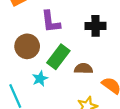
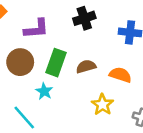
purple L-shape: (51, 22) -> (36, 29), turned -70

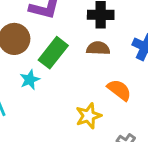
brown semicircle: (86, 66) -> (98, 48), moved

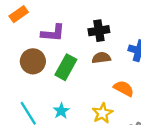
cyan star: (30, 80) -> (61, 111), moved

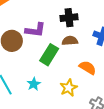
purple L-shape: (53, 33) -> (35, 30), moved
green rectangle: (66, 67) -> (49, 55), moved

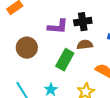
purple L-shape: (35, 30) -> (58, 27), moved

